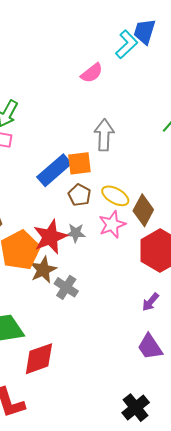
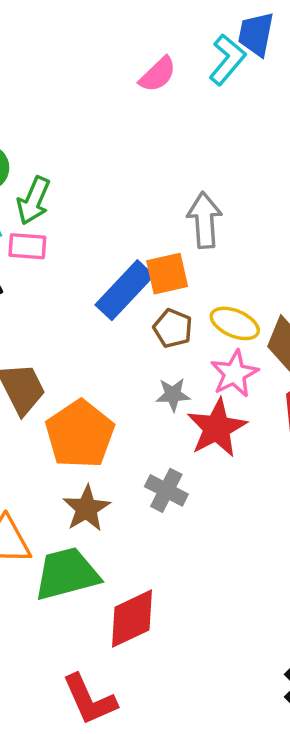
pink semicircle: (92, 73) -> (158, 74), moved
red star: (50, 237) -> (217, 428), moved
brown star: (43, 270) -> (86, 508), moved

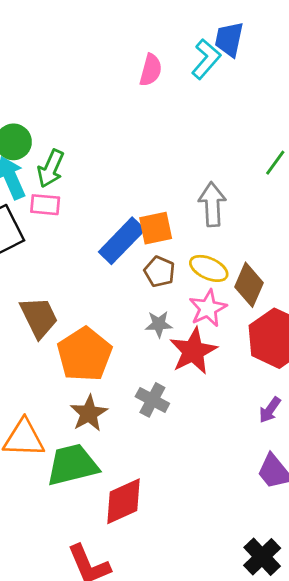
pink semicircle: (158, 74) -> (151, 70), turned -32
gray arrow: (205, 220) -> (212, 204), moved

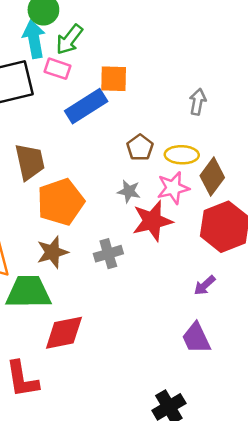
gray arrow: (212, 204) -> (198, 102), size x0.7
orange square: (156, 228) -> (114, 79), moved
blue rectangle: (122, 241) -> (86, 106), moved
yellow ellipse: (209, 268) -> (182, 155), turned -36
gray cross: (152, 400) -> (108, 254), turned 32

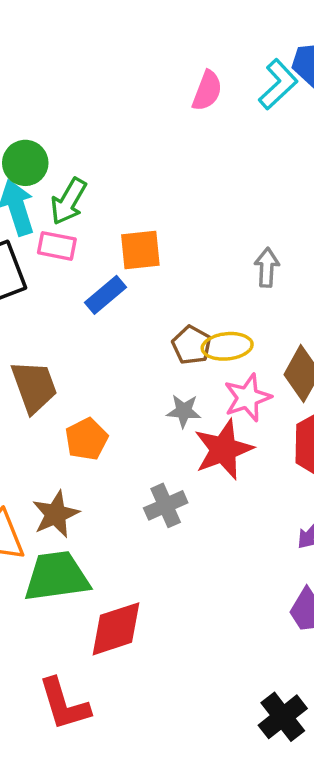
blue rectangle: (86, 106) -> (106, 295), size x0.7
yellow ellipse: (182, 155) -> (227, 346), moved
orange pentagon: (61, 202) -> (86, 439), size x0.6
brown star: (52, 252) -> (56, 514), moved

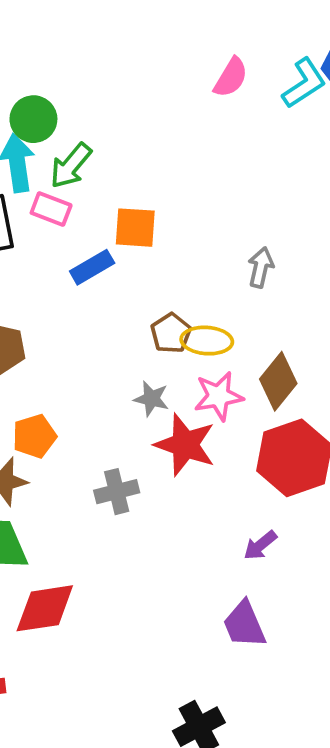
orange pentagon: (86, 439) -> (34, 436), moved
red star: (223, 449) -> (185, 445), turned 30

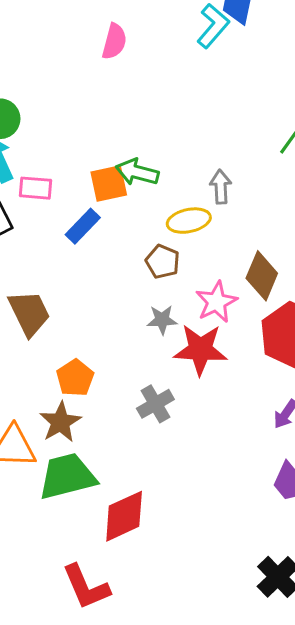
pink semicircle: (231, 77) -> (114, 41), moved
green arrow: (71, 166) -> (137, 172), moved, turned 81
yellow ellipse: (207, 341) -> (189, 221), moved

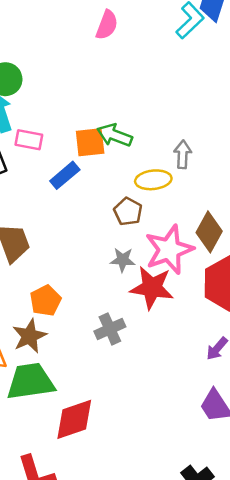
pink star: (216, 302) -> (169, 250), size x1.4

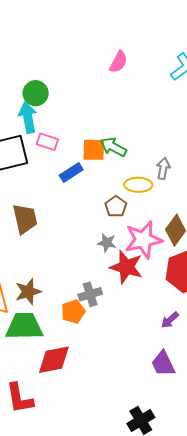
orange pentagon: (46, 301) -> (73, 312), moved

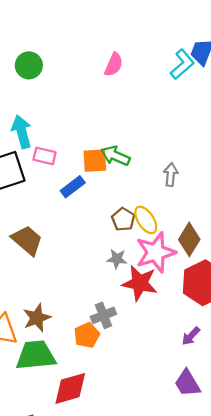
green circle: (36, 93) -> (29, 65), moved
yellow ellipse: (138, 185) -> (146, 220), moved, turned 60
brown trapezoid: (25, 219) -> (27, 240), turned -32

